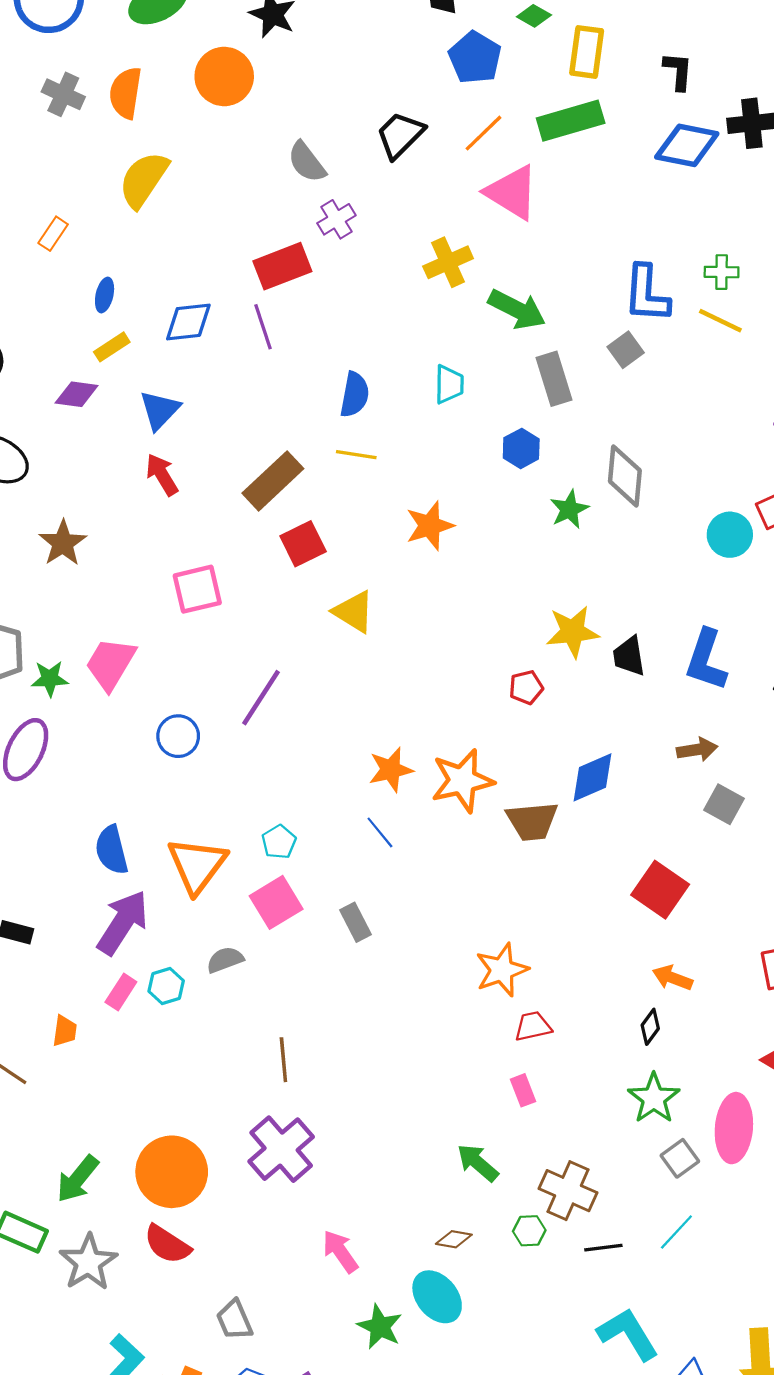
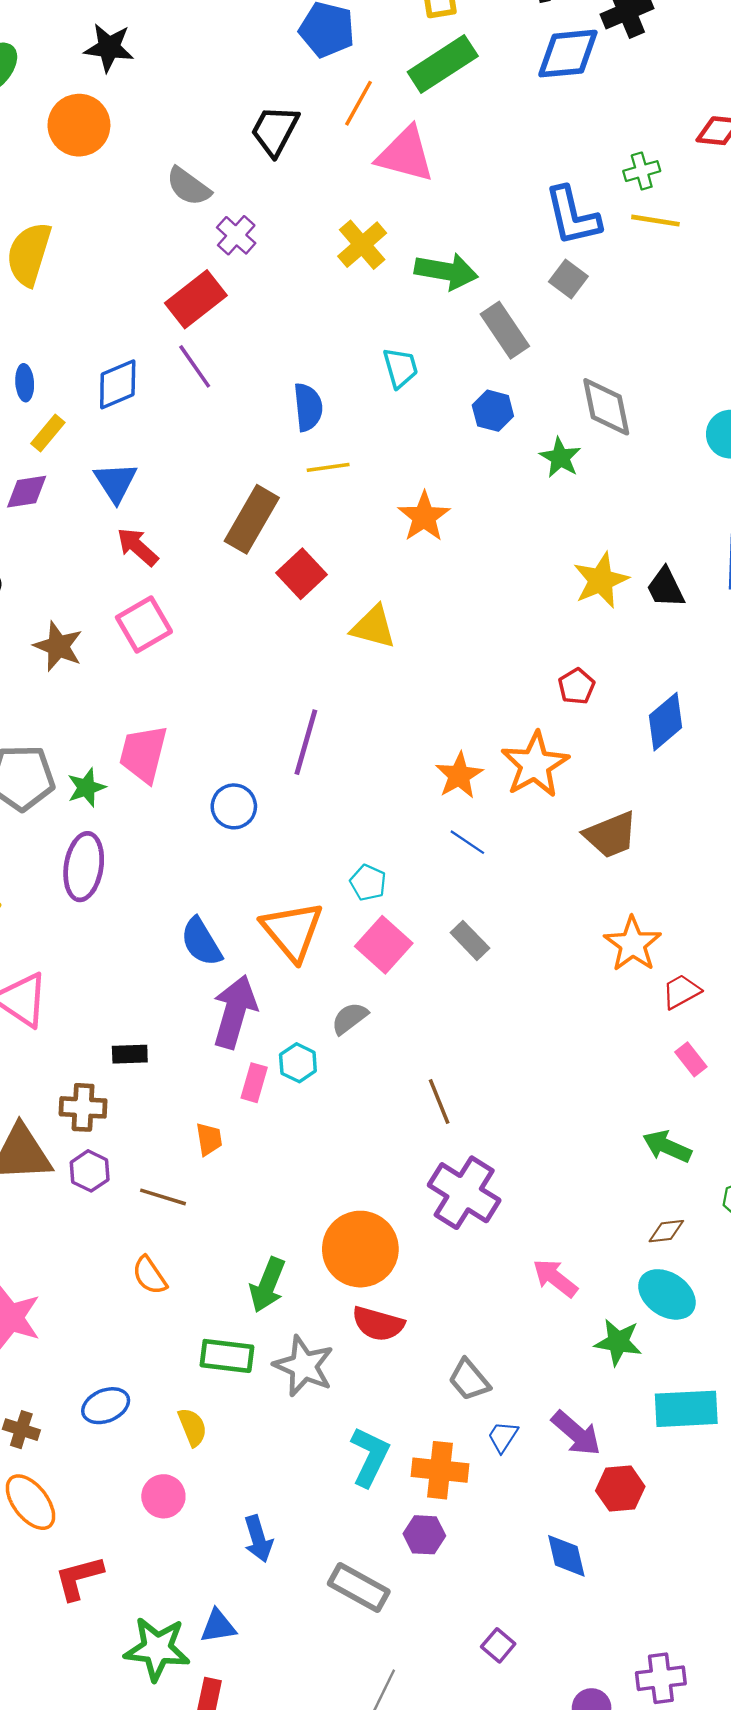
pink square: (197, 589) -> (144, 625), moved
red pentagon: (526, 687) -> (577, 686), moved
brown trapezoid: (532, 821) -> (611, 835), moved

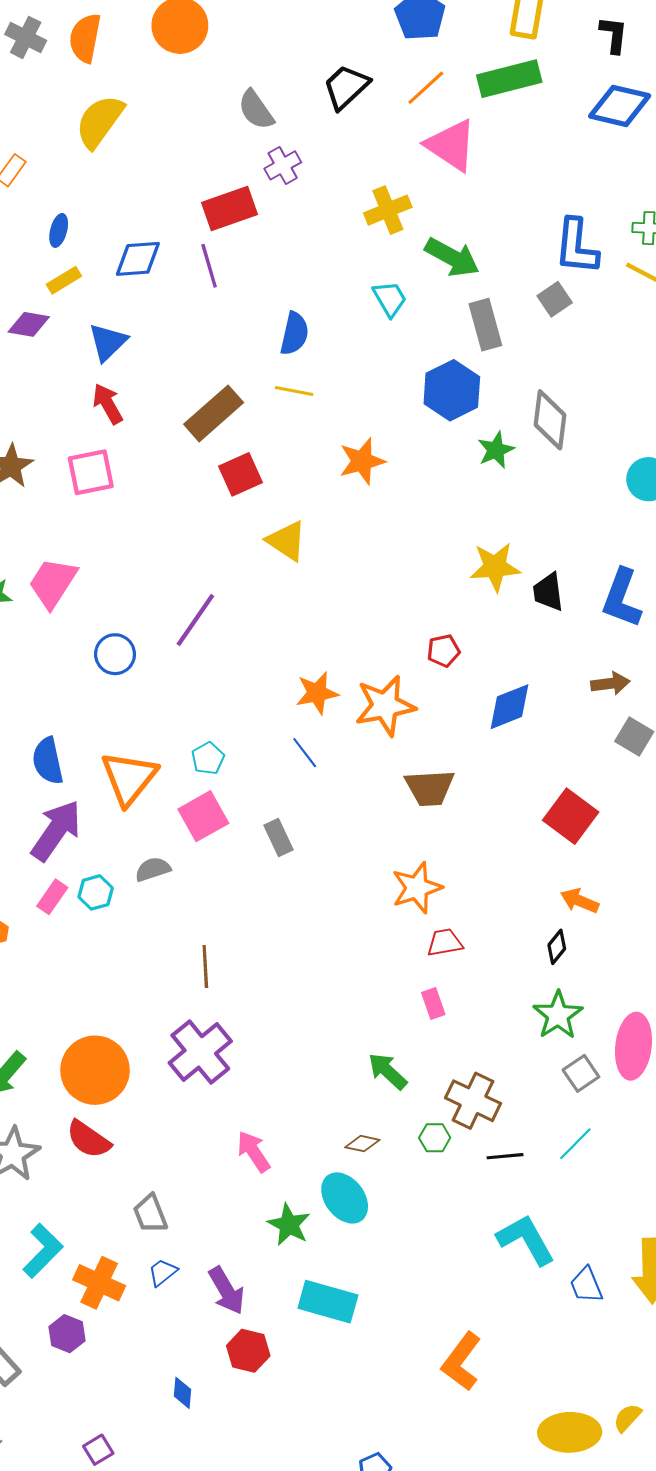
cyan trapezoid: (400, 368) -> (390, 299), moved, turned -33
blue hexagon: (493, 411) -> (452, 390), size x1.6
blue diamond: (566, 1556) -> (183, 1393), size x0.7

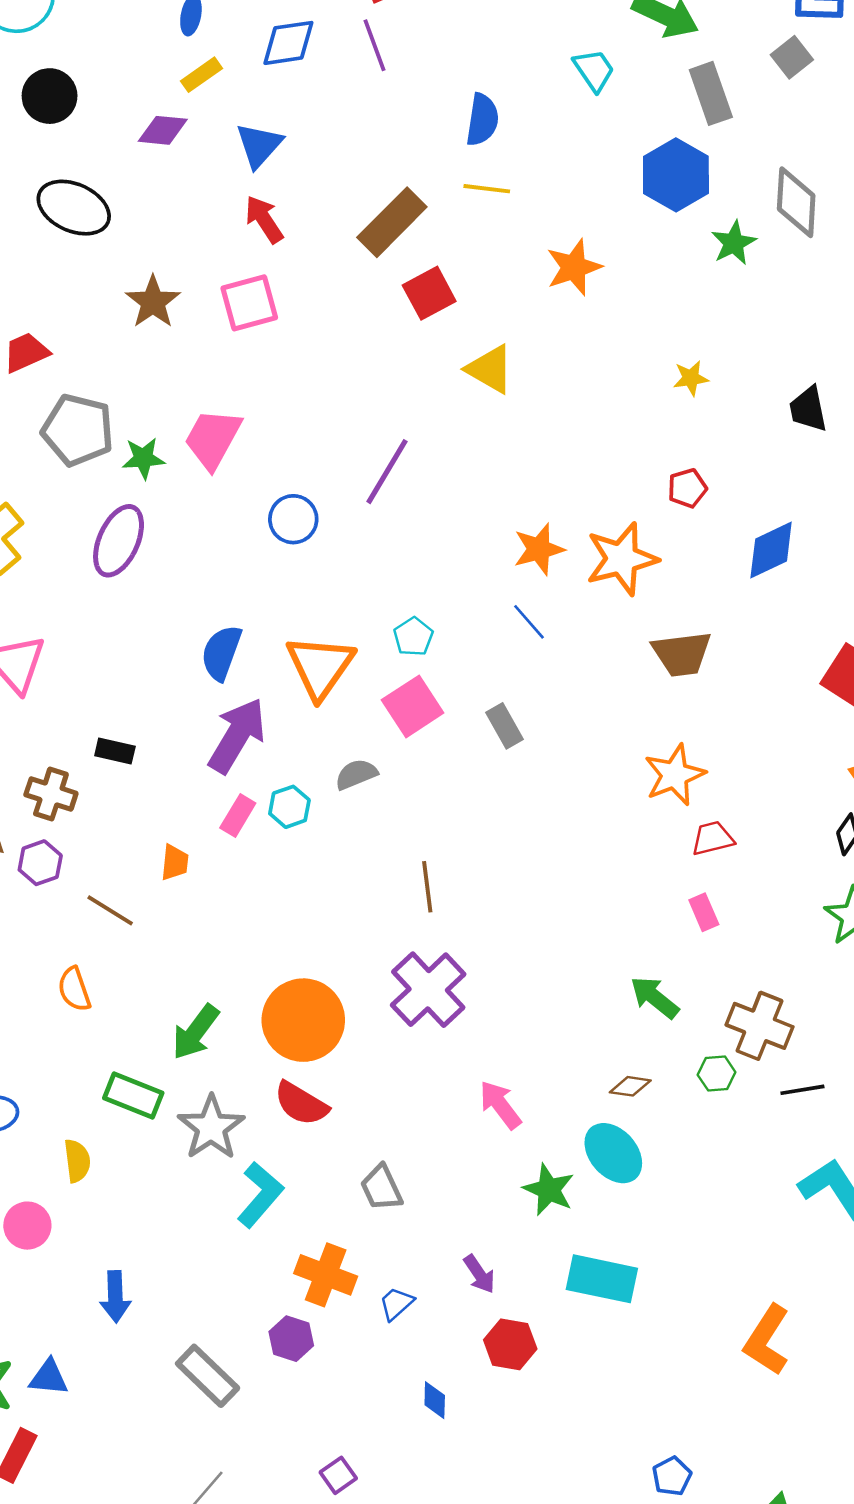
yellow star: (495, 567) -> (691, 378), moved, size x0.6
blue semicircle: (48, 761) -> (221, 653), turned 36
cyan L-shape: (43, 1251) -> (260, 1195), moved
blue trapezoid: (163, 1272) -> (396, 1304), moved
purple arrow: (227, 1291) -> (479, 1274), size x0.7

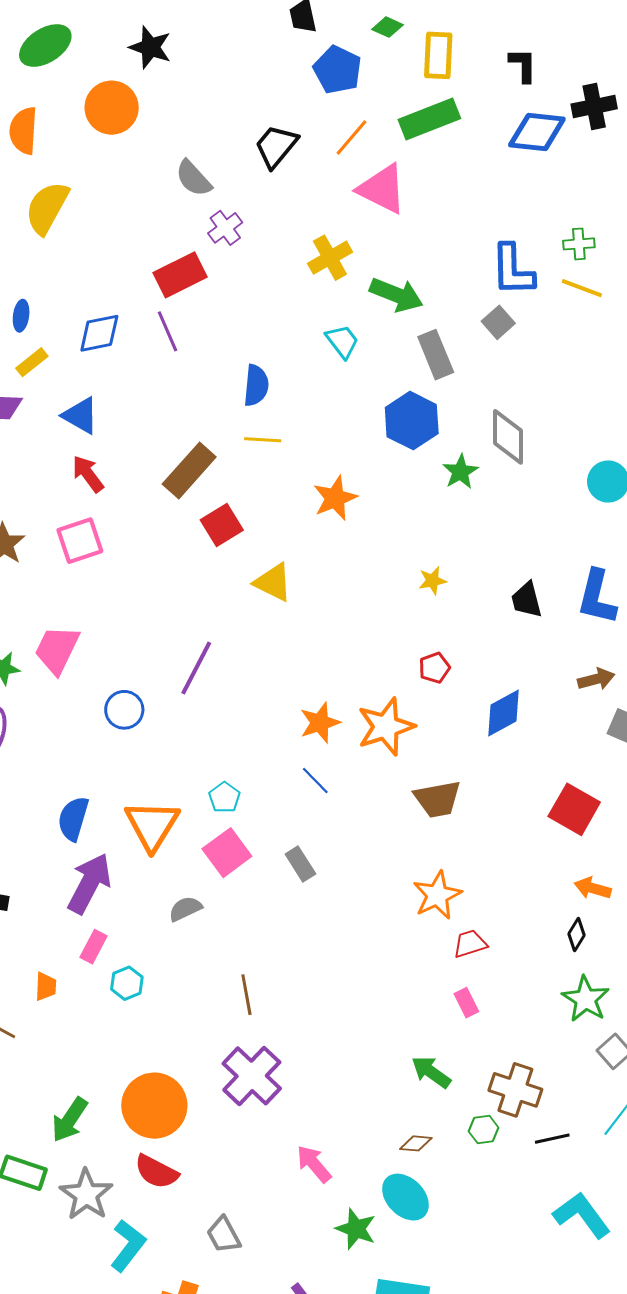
blue triangle: (259, 145) -> (81, 416), turned -39
cyan hexagon: (289, 807) -> (127, 983), moved

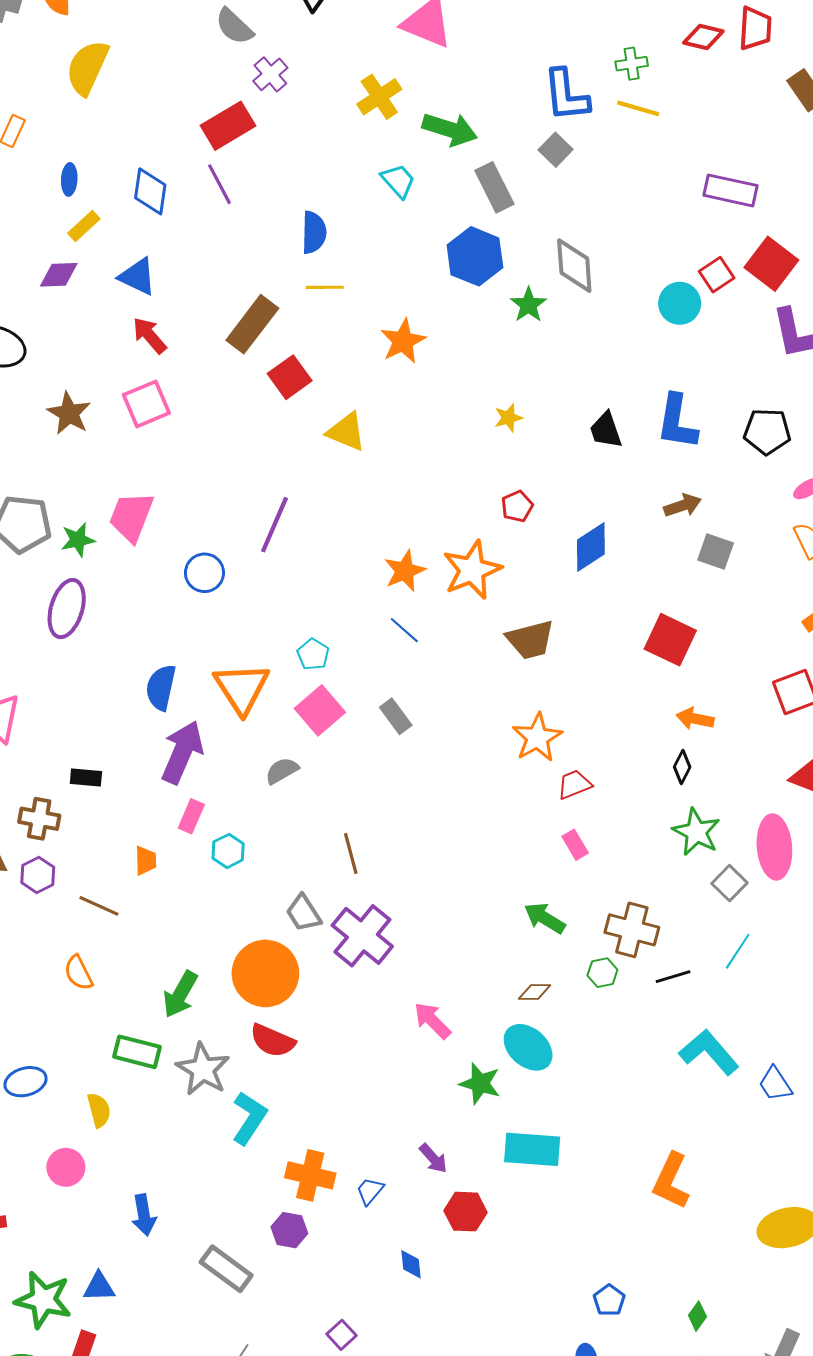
blue diamond: (99, 333) -> (150, 191), turned -66
gray trapezoid: (224, 1235) -> (303, 913), moved

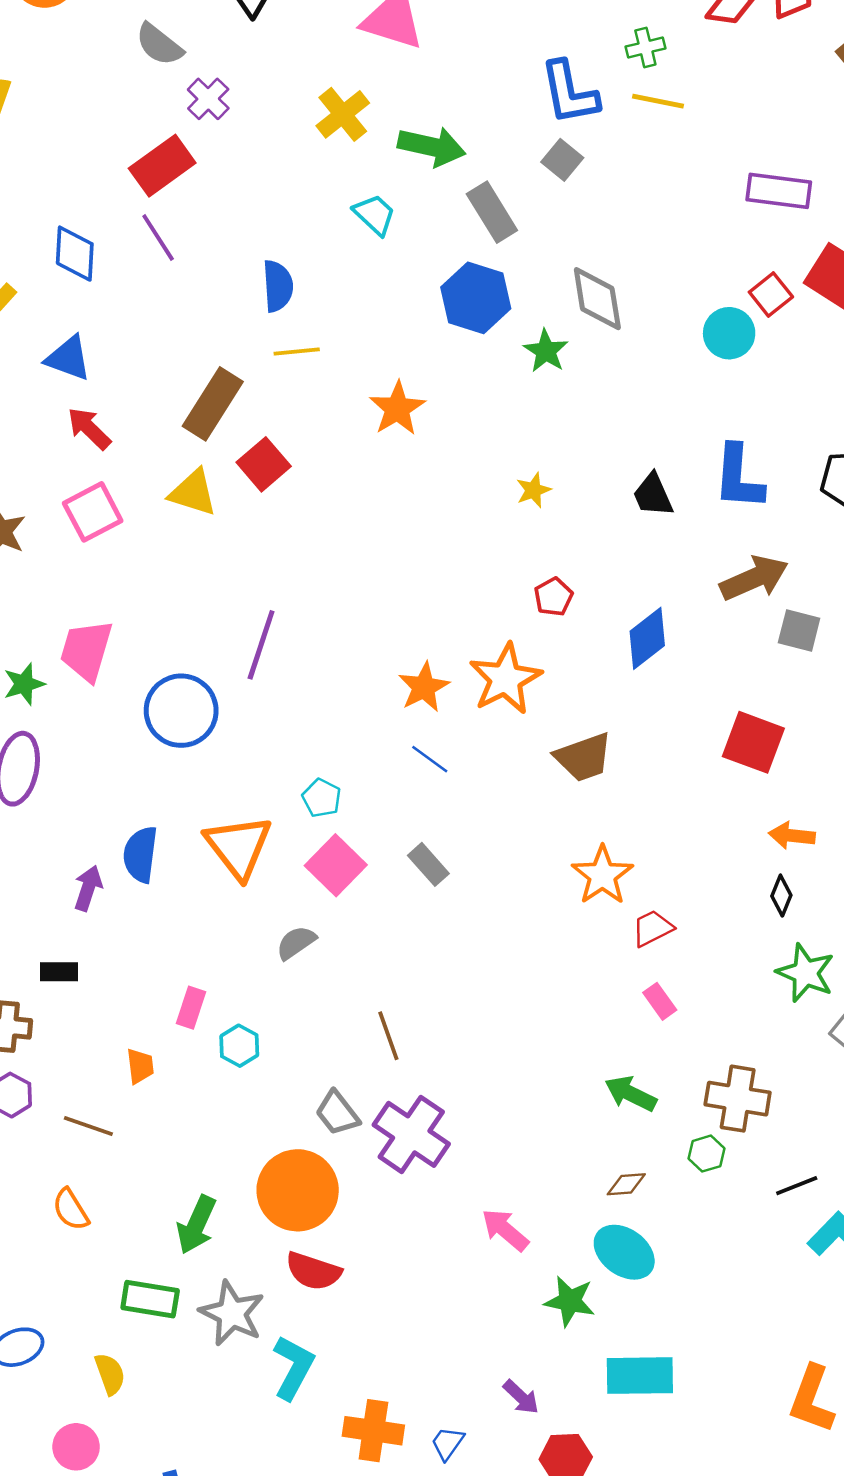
yellow triangle: (346, 432) -> (193, 493), moved
brown arrow: (683, 505) -> (754, 578), size x1.5
blue circle: (204, 573) -> (181, 711), size x1.5
purple arrow: (182, 752) -> (88, 888), moved, size x0.6
black line: (673, 977) -> (797, 1186), moved

